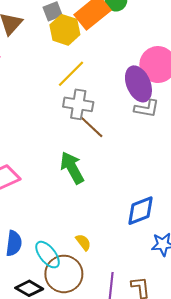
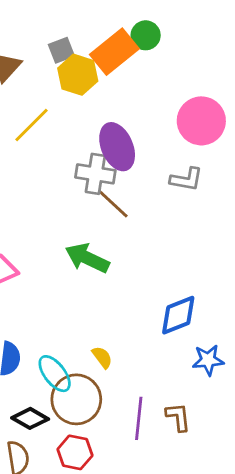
yellow line: (71, 74) -> (31, 125), moved
purple ellipse: (138, 84) -> (117, 147), moved
green arrow: (72, 168) -> (87, 258), turned -36

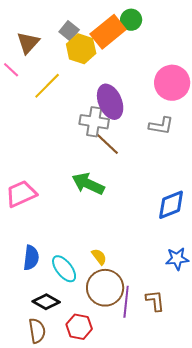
gray square: (61, 50) -> (69, 31), turned -30
blue diamond: (178, 315) -> (171, 205), moved
brown circle: (76, 399) -> (105, 288), moved

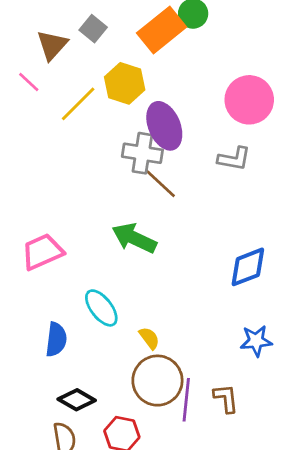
gray square: (69, 31) -> (93, 29), moved
yellow hexagon: (81, 49) -> (125, 83), moved
cyan ellipse: (64, 269) -> (101, 308), moved

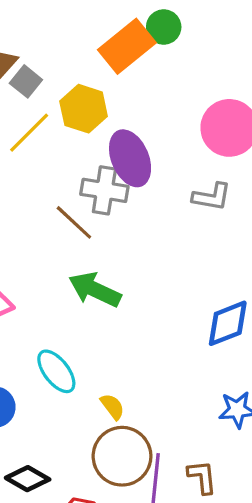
gray square: (93, 29) -> (26, 81), moved
brown line: (160, 183) -> (74, 222), moved

